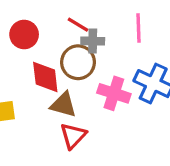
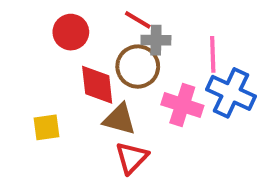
pink line: (138, 28) -> (213, 54), moved

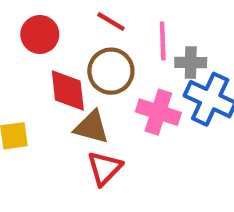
gray cross: (156, 40) -> (191, 63), moved
pink line: (213, 54) -> (163, 41), moved

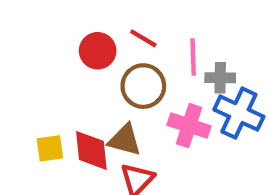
red circle: (40, 34) -> (98, 51), moved
red diamond: (68, 91) -> (91, 150), moved

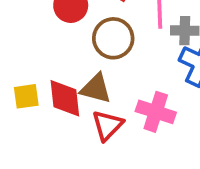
pink cross: (189, 126) -> (156, 112), moved

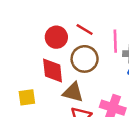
red diamond: (65, 98) -> (53, 70), moved

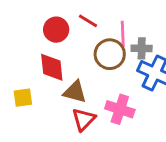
brown circle: (85, 59) -> (110, 54), moved

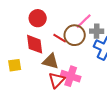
red line: (88, 21) -> (60, 38), moved
pink line: (123, 34) -> (84, 21), turned 48
pink cross: (120, 109) -> (71, 76), moved

